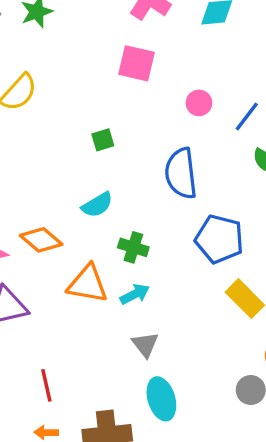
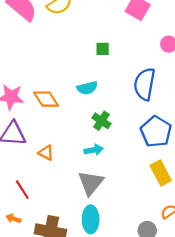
orange triangle: (88, 284) -> (46, 153), moved, size x0.6
gray triangle: (145, 344) -> (91, 183), size x1.5
red line: (46, 385) -> (22, 190), turned -36

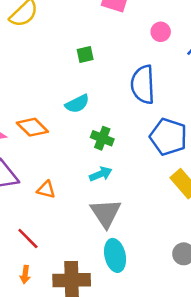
orange arrow: (13, 219) -> (25, 274), turned -88

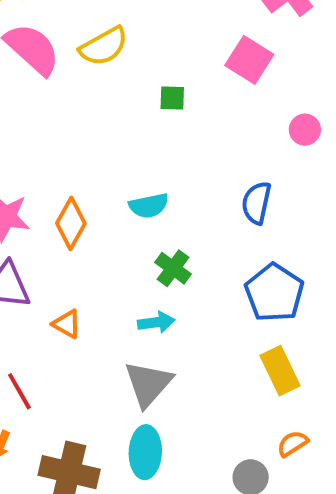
green square: (85, 54) -> (172, 98), moved
blue semicircle: (143, 85) -> (257, 203), size x0.7
orange diamond: (32, 127) -> (71, 223), turned 60

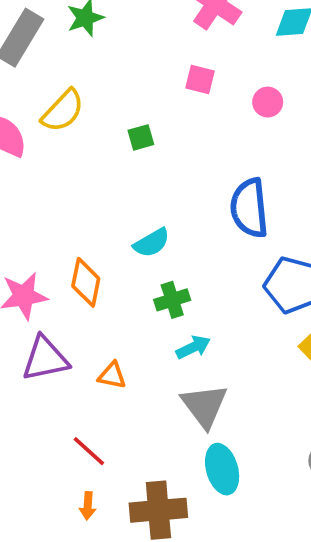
pink square: (249, 60) -> (200, 80), size x0.7
pink circle: (305, 130) -> (268, 102), moved
blue semicircle: (257, 203) -> (249, 208), size x1.4
green cross: (173, 268) -> (172, 300), moved, turned -36

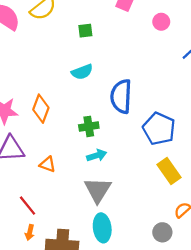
blue semicircle: (249, 208) -> (121, 96), moved
cyan semicircle: (152, 243) -> (82, 72), moved
orange arrow: (88, 506) -> (30, 232), moved

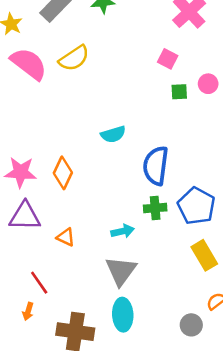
green square: (85, 31) -> (179, 92), moved
green cross: (89, 126) -> (155, 208), moved
orange arrow: (30, 232) -> (28, 311), moved

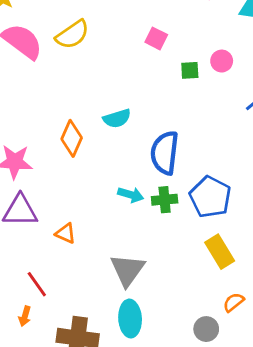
pink square: (168, 59) -> (156, 38), moved
orange diamond: (63, 173) -> (72, 138), moved
cyan arrow: (123, 231) -> (131, 195), moved, turned 30

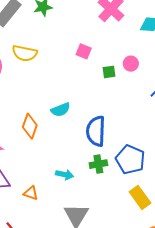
yellow semicircle: (72, 35) -> (25, 53), turned 50
cyan arrow: (131, 195) -> (65, 175), moved

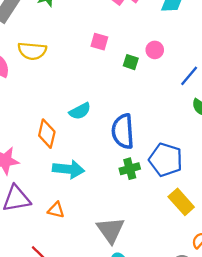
green square: (109, 72) -> (131, 62), turned 32
cyan arrow: (65, 175) -> (68, 169), moved, size x1.5

